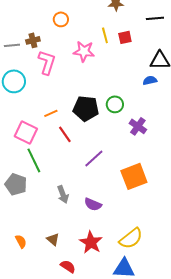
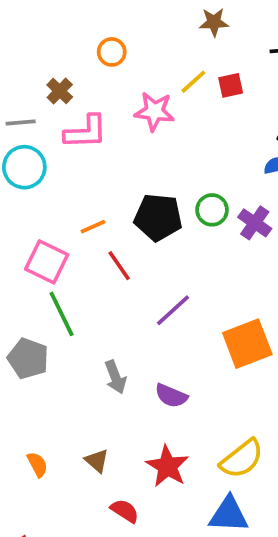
yellow line: (105, 35) -> (193, 82), turned 63
brown cross: (33, 40) -> (60, 91), turned -32
gray line: (12, 45) -> (21, 123), moved
pink L-shape: (47, 62) -> (86, 132), turned 70
purple cross: (138, 126) -> (255, 223), moved

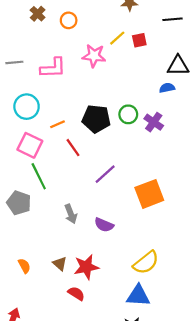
brown cross: (60, 91) -> (38, 14), moved
cyan circle: (24, 167) -> (27, 107), moved
red star: (167, 466) -> (86, 267), moved, turned 30

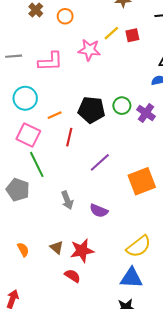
red line: (73, 148) -> (69, 137), turned 48

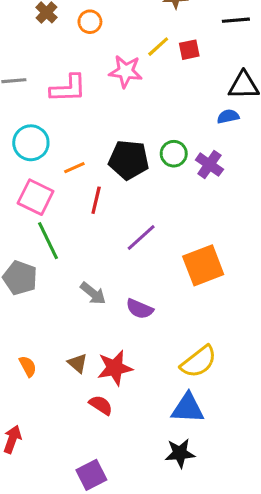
gray arrow: (67, 200) -> (93, 293), turned -30

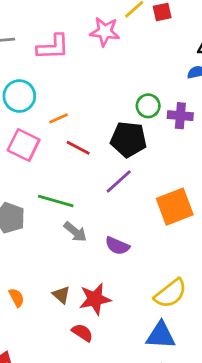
black pentagon: (129, 160) -> (129, 139), moved
purple cross: (209, 165) -> (180, 116), turned -30
red line: (96, 200) -> (78, 148), turned -75
green line: (48, 241) -> (56, 201), moved, turned -48

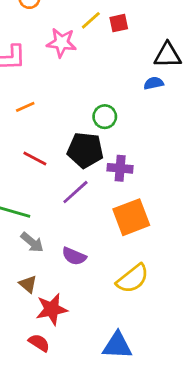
purple cross: (180, 116) -> (120, 168), moved
orange line: (59, 118) -> (25, 107), moved
yellow semicircle: (171, 293) -> (133, 279), moved
brown triangle: (61, 295) -> (28, 284), moved

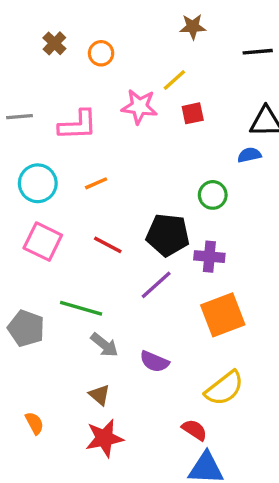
red square: (119, 23) -> (193, 113), moved
green circle: (105, 117) -> (213, 195), moved
red star: (52, 309) -> (104, 438), moved
red semicircle: (39, 343) -> (194, 430), moved

